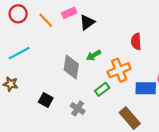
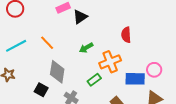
orange line: (46, 20) -> (47, 43), moved
gray diamond: (71, 67) -> (57, 72), moved

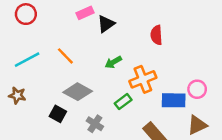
red semicircle: (126, 35) -> (156, 35), moved
gray diamond: (57, 72) -> (78, 92), turned -70

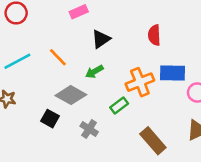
black triangle: (106, 24) -> (101, 39), moved
green arrow: (113, 62) -> (94, 72), moved
blue rectangle: (174, 100) -> (172, 73), moved

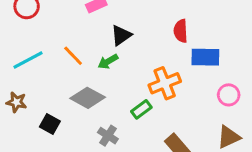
green arrow: (94, 72) -> (108, 61), moved
blue rectangle: (172, 73) -> (205, 57), moved
black square: (50, 119) -> (50, 124), moved

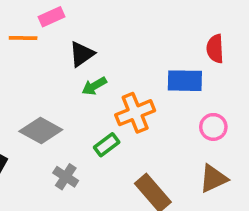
red semicircle: (181, 31) -> (215, 49), moved
orange line: (73, 56) -> (23, 38), moved, turned -45
green arrow: (108, 61) -> (94, 86), moved

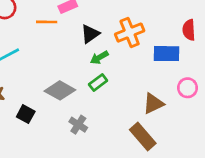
orange cross: (135, 113) -> (130, 33), moved
green rectangle: (107, 145) -> (98, 83), moved
brown triangle: (213, 179) -> (153, 104), moved

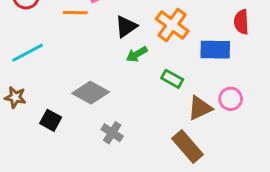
orange cross: (130, 33) -> (172, 25), turned -32
green rectangle: (98, 83) -> (172, 79), moved, turned 66
pink circle: (188, 88) -> (231, 99), moved

